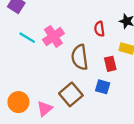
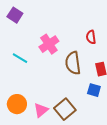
cyan line: (27, 38) -> (20, 58), moved
brown square: (71, 94) -> (65, 109), moved

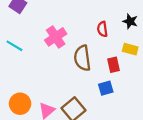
cyan line: (20, 58) -> (14, 46), moved
blue square: (94, 90) -> (106, 88), turned -32

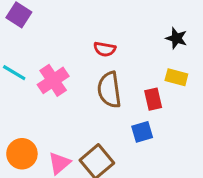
red semicircle: (102, 29) -> (105, 49), moved, turned -72
pink cross: (56, 37) -> (53, 80), moved

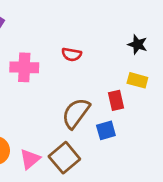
pink cross: (53, 80) -> (24, 67), moved, turned 36
brown semicircle: (109, 90) -> (76, 113), moved, turned 44

